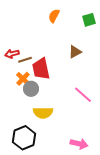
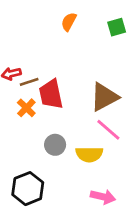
brown triangle: (75, 52) -> (104, 97), moved, size x1.6
gray circle: (31, 89) -> (55, 145), moved
yellow semicircle: (43, 113) -> (89, 154), moved

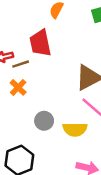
red trapezoid: (51, 94) -> (40, 43), moved

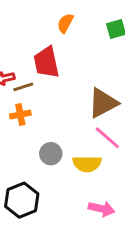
orange cross: (18, 87) -> (20, 115), turned 35

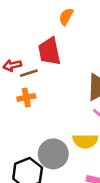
gray circle: (51, 154) -> (53, 154), moved, size x1.5

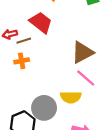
red trapezoid: (49, 51) -> (41, 22), turned 140

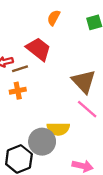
brown triangle: (83, 52) -> (84, 81), turned -45
yellow semicircle: (71, 97) -> (58, 129), moved

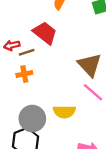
gray circle: (42, 142) -> (32, 119), moved

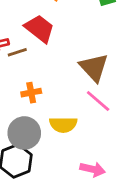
orange cross: (24, 74) -> (31, 93), moved

